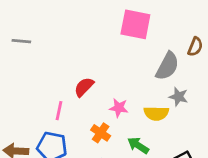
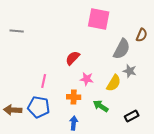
red semicircle: (84, 87) -> (73, 58), moved
yellow semicircle: (156, 113) -> (114, 83), turned -60
orange cross: (101, 133) -> (74, 97), turned -32

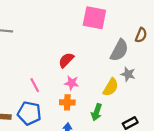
pink star: (87, 79) -> (72, 83), moved
pink line: (44, 81) -> (35, 85), turned -40
green arrow: (101, 106) -> (97, 112), turned -105

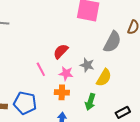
gray star: (128, 74) -> (87, 65), moved
pink line: (35, 85) -> (41, 69), moved

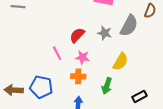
gray star: (87, 65) -> (105, 33), moved

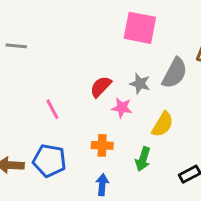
pink line: (57, 53) -> (52, 109), moved
pink star: (82, 57) -> (122, 108), moved

